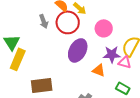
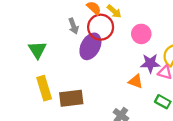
purple ellipse: (78, 50) -> (90, 46), moved
yellow rectangle: (18, 59) -> (44, 88), moved, turned -40

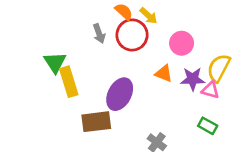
purple ellipse: (90, 46) -> (120, 94), moved
orange triangle: (136, 81) -> (164, 73), moved
yellow rectangle: (44, 88) -> (69, 82), moved

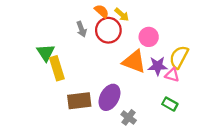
orange triangle: (164, 73) -> (134, 62), size x1.6
purple ellipse: (120, 94) -> (109, 97), moved

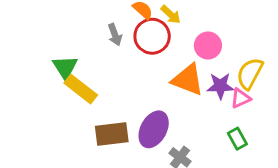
yellow rectangle: (57, 68) -> (81, 89), turned -35
pink triangle: (172, 75) -> (241, 98), turned -40
green rectangle: (170, 104) -> (237, 139), turned 32

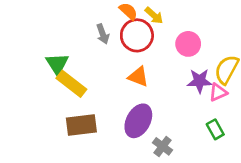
orange triangle: (188, 80) -> (138, 77), moved, size x0.7
brown rectangle: (112, 134) -> (81, 125), moved

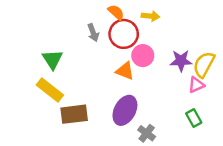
yellow arrow: (154, 15) -> (150, 16), moved, turned -36
pink circle: (188, 44) -> (143, 56), moved
purple star: (200, 81) -> (181, 61), moved
yellow rectangle: (71, 84) -> (50, 90), moved

